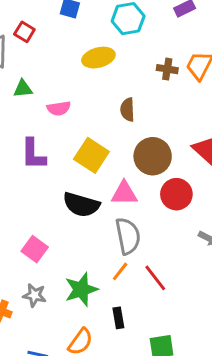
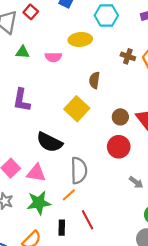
pink semicircle: (59, 108) -> (53, 57), moved
yellow square: (91, 155) -> (77, 109), moved
brown circle: (153, 156) -> (120, 117), moved, size x0.6
pink triangle: (124, 193) -> (36, 173), moved
red line: (155, 278) -> (87, 220), moved

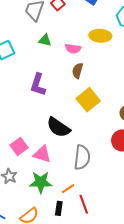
brown semicircle: (94, 80) -> (78, 71), moved
orange line: (69, 195) -> (68, 189), moved

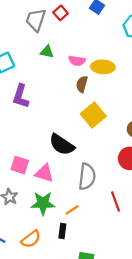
yellow ellipse: (100, 36) -> (103, 67), moved
purple L-shape: (38, 85) -> (21, 96), moved
pink square: (19, 146) -> (20, 165), turned -36
red line: (84, 204) -> (115, 201), moved

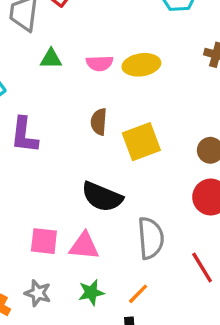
brown semicircle: (82, 84) -> (99, 122), moved
yellow square: (93, 115) -> (141, 142), turned 30
green star: (43, 203) -> (91, 292), size x0.7

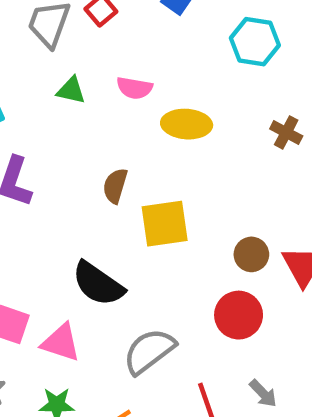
pink semicircle: (100, 63) -> (134, 88), moved
gray semicircle: (151, 238) -> (149, 351), turned -135

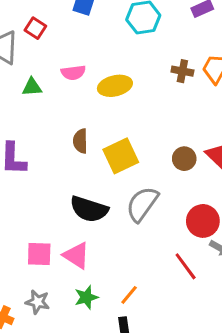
red circle: (239, 315) -> (203, 221), moved
pink triangle: (61, 342) -> (76, 255), turned 32
gray semicircle: (149, 351) -> (142, 204), moved

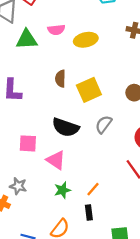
green triangle: (32, 87) -> (27, 39), size x1.5
gray semicircle: (142, 204) -> (104, 124), size x0.7
pink square: (39, 254) -> (28, 143), moved
gray star: (38, 302) -> (18, 186), moved

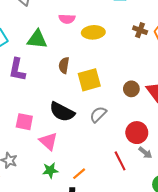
green triangle: (27, 39) -> (37, 39), moved

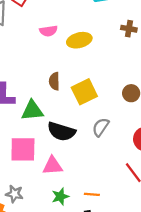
green triangle: (37, 39) -> (32, 111), moved
pink square: (24, 122) -> (23, 149), size x1.4
pink triangle: (48, 141) -> (53, 166), turned -36
orange line: (79, 174) -> (92, 194), turned 56

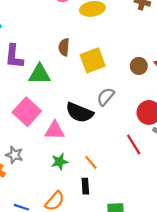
black semicircle: (61, 131) -> (80, 113), moved
pink square: (23, 149) -> (27, 112), turned 36
orange line: (92, 194) -> (91, 162), turned 40

